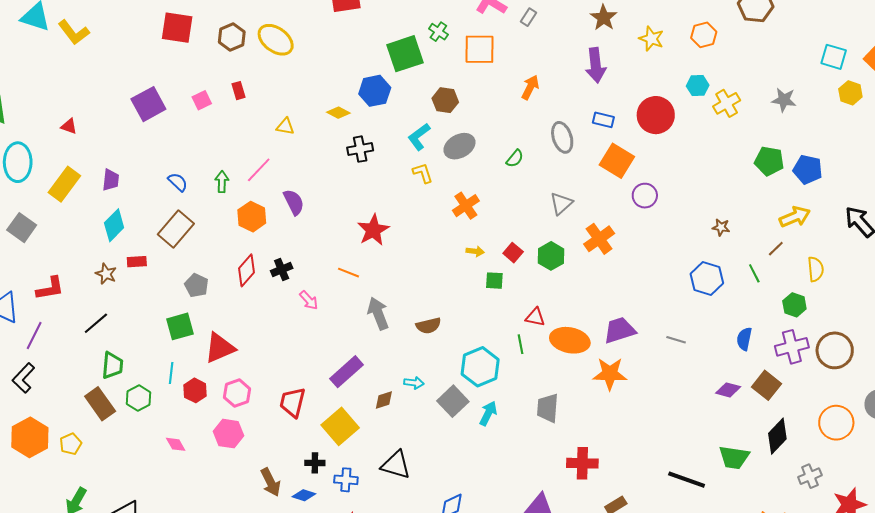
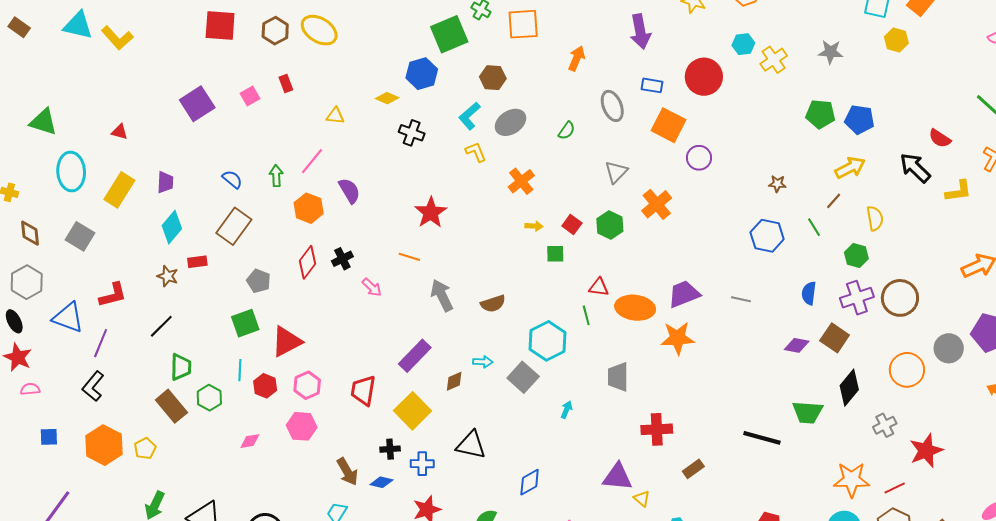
black cross: (360, 149) -> (412, 133), turned 35
cyan arrow: (488, 413) -> (566, 410), moved, size x0.7
pink diamond: (176, 444) -> (250, 441), turned -65

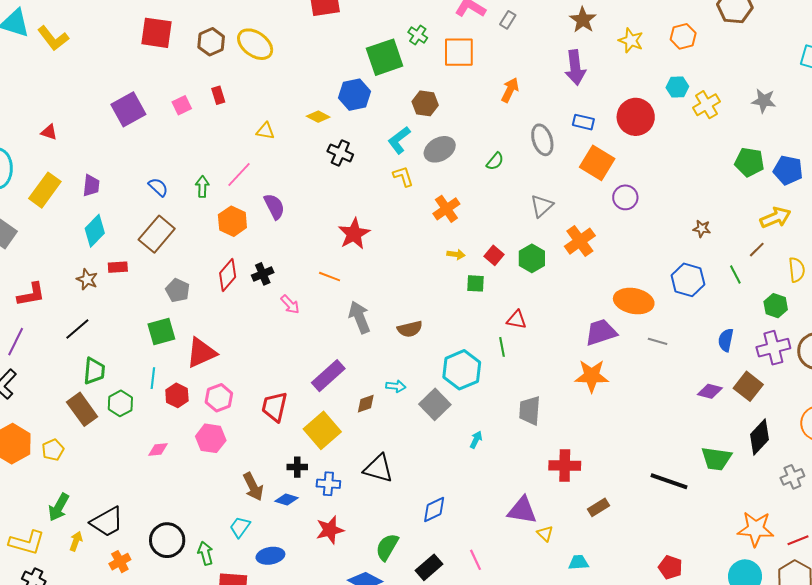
orange ellipse: (635, 308) -> (634, 301), moved

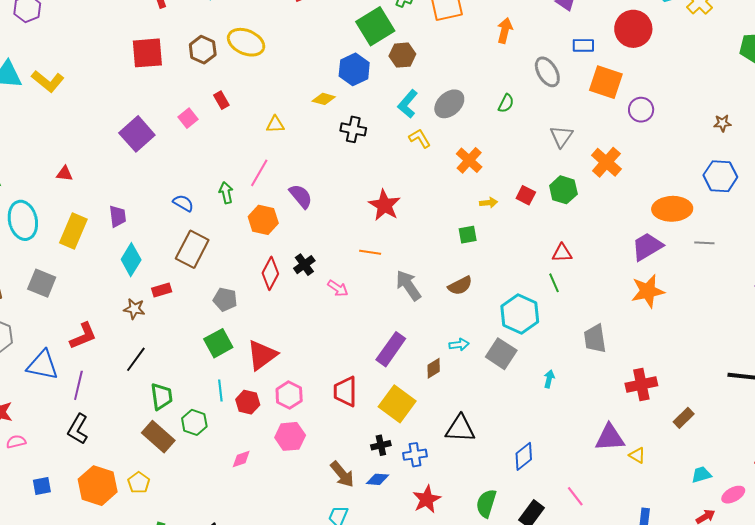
brown hexagon: (425, 103) -> (402, 55), moved
green square: (475, 283) -> (468, 235), moved
cyan trapezoid: (579, 562) -> (701, 475), moved

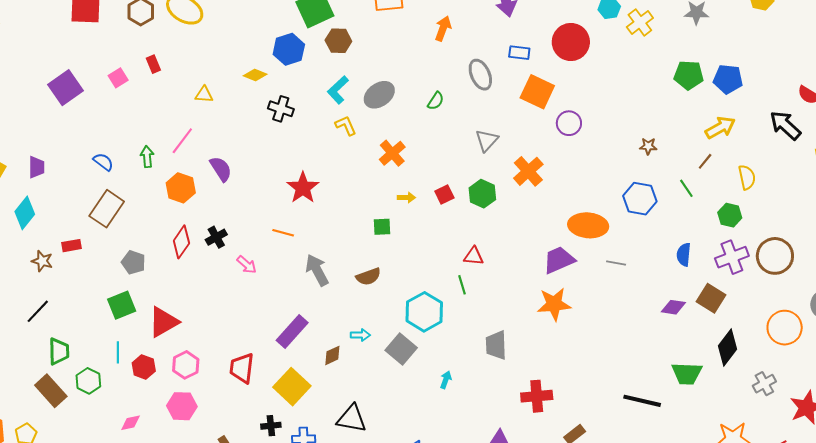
red square: (526, 195) -> (444, 195), turned 30
cyan diamond: (131, 260) -> (25, 213), moved

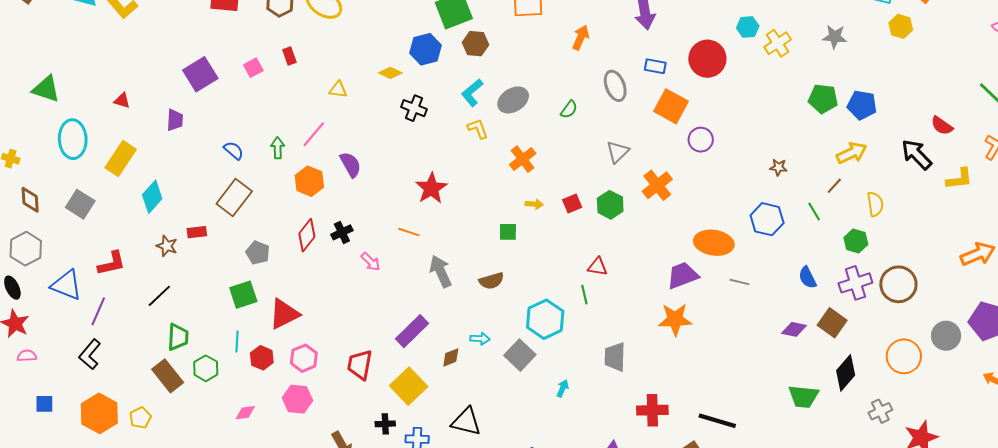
purple trapezoid: (36, 167) -> (175, 120), moved
blue semicircle: (684, 255) -> (808, 278), turned -35
black line: (642, 401) -> (717, 421), moved

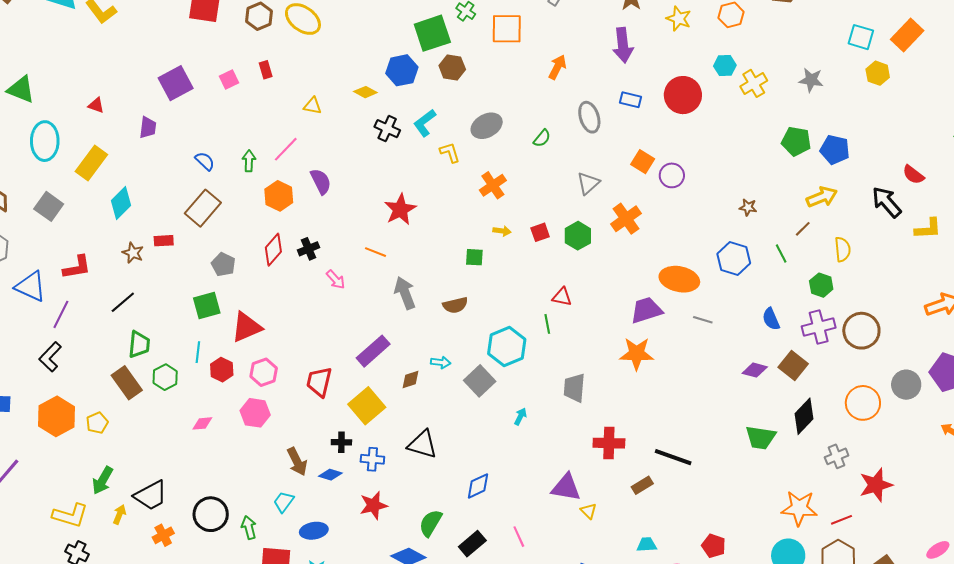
cyan L-shape: (472, 93) -> (425, 123), moved
orange square: (671, 106) -> (643, 162), moved, size x0.7

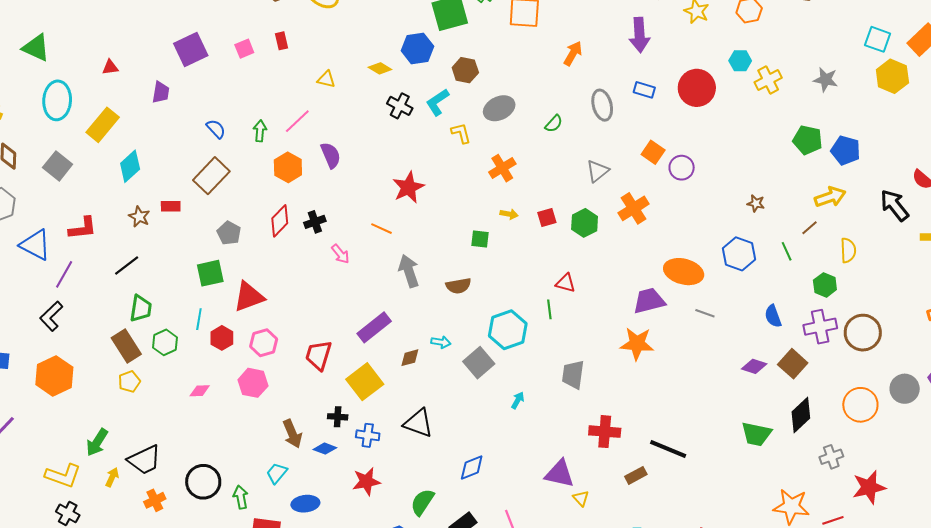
brown hexagon: (452, 67) -> (465, 70), moved
yellow hexagon: (878, 73) -> (892, 76), size x1.4
red triangle: (96, 105) -> (110, 67), turned -30
yellow pentagon: (97, 423) -> (129, 382), moved

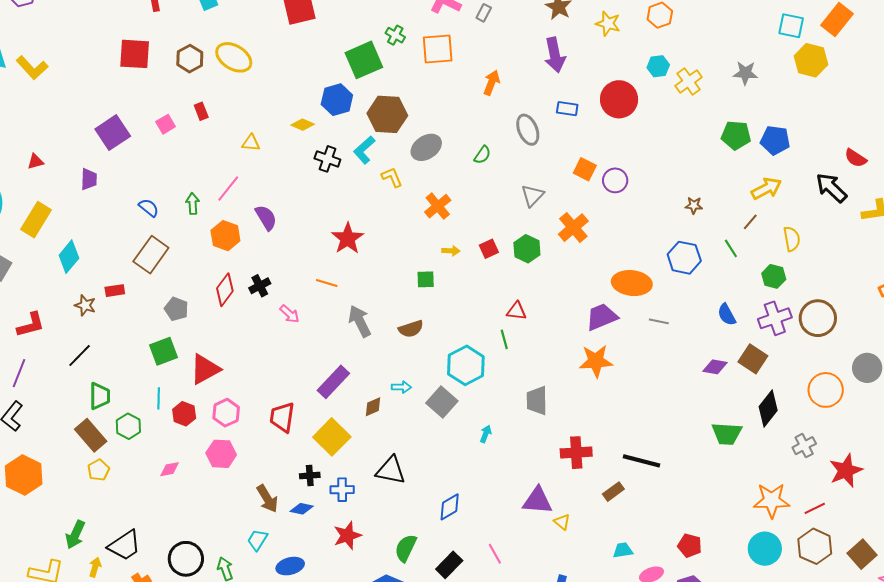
brown hexagon: (465, 70) -> (387, 114), size x1.5

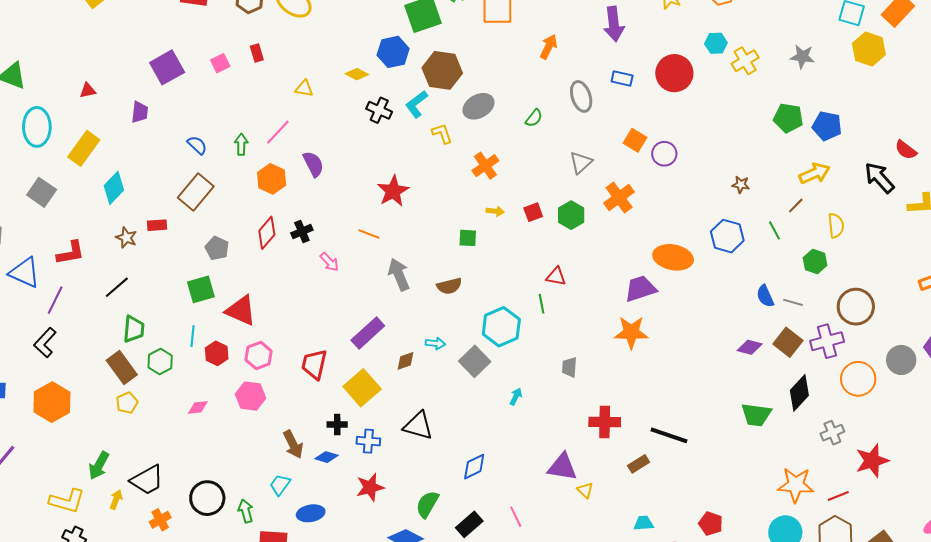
purple cross: (775, 318) -> (827, 341), moved
gray line: (659, 321) -> (793, 302), moved
red triangle: (205, 369) -> (241, 311), turned 48
gray trapezoid: (537, 401) -> (569, 367), size x0.7

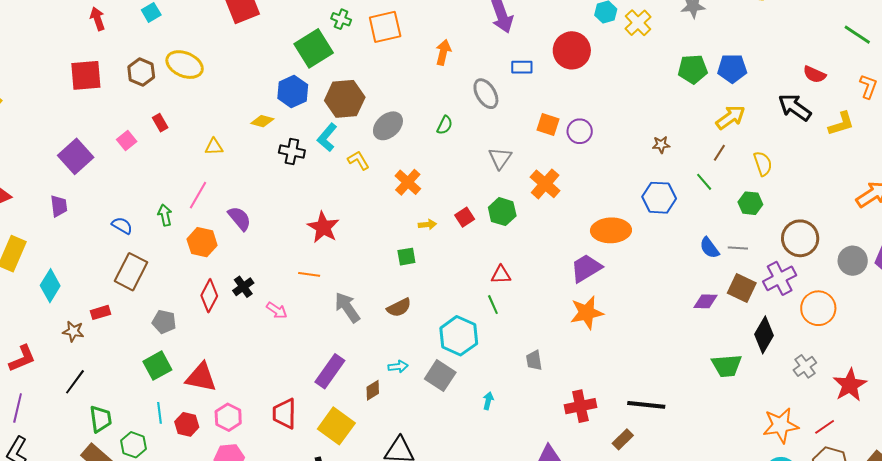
gray circle: (901, 360) -> (853, 261), moved

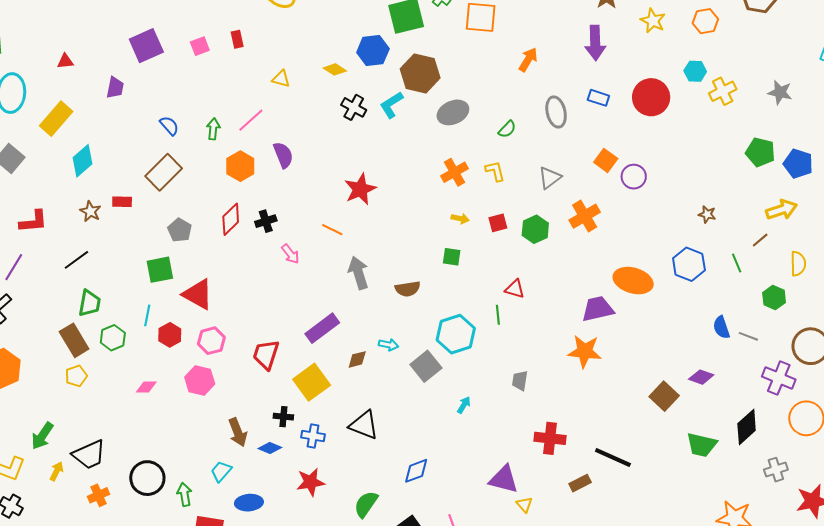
yellow L-shape: (358, 160) -> (495, 171), moved
green square: (406, 257) -> (452, 257), moved
purple cross: (780, 278) -> (779, 378), turned 32
brown square: (742, 288) -> (664, 396), moved

